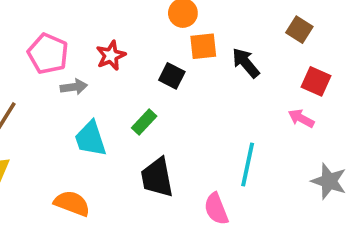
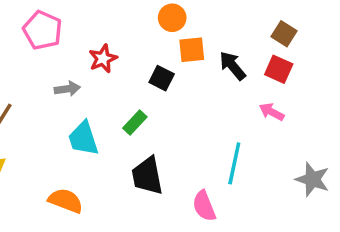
pink pentagon: (48, 54) -> (43, 30), moved
red square: (316, 81) -> (279, 69), moved
pink arrow: (301, 118) -> (272, 112), moved

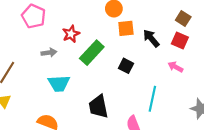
black square: (162, 78) -> (126, 66), moved
green rectangle: (135, 123) -> (92, 53), moved, size x1.6
cyan trapezoid: (83, 139) -> (59, 83), turned -75

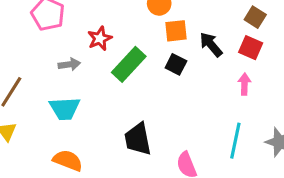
black square: (126, 66) -> (176, 64), moved
pink arrow: (175, 67) -> (245, 84), turned 64
cyan trapezoid: (59, 83) -> (65, 109), moved
cyan line: (152, 99) -> (235, 141), moved

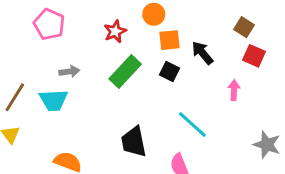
red star: (100, 38) -> (115, 31), moved
red square: (251, 48) -> (254, 56), moved
cyan trapezoid: (65, 109) -> (54, 100), moved
cyan line: (235, 141) -> (192, 125), moved, turned -60

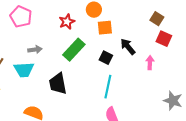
black arrow: (202, 53) -> (128, 47), moved
black square: (170, 72) -> (106, 58), moved
cyan line: (192, 125) -> (108, 87), moved, turned 60
black trapezoid: (134, 142) -> (58, 84), moved

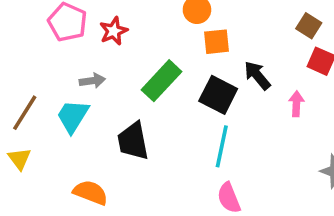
red star: (67, 22) -> (114, 31), moved
black square: (106, 58) -> (218, 95), size x1.5
cyan trapezoid: (24, 70) -> (73, 116), turned 125

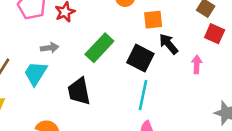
orange square: (216, 42) -> (153, 20), moved

